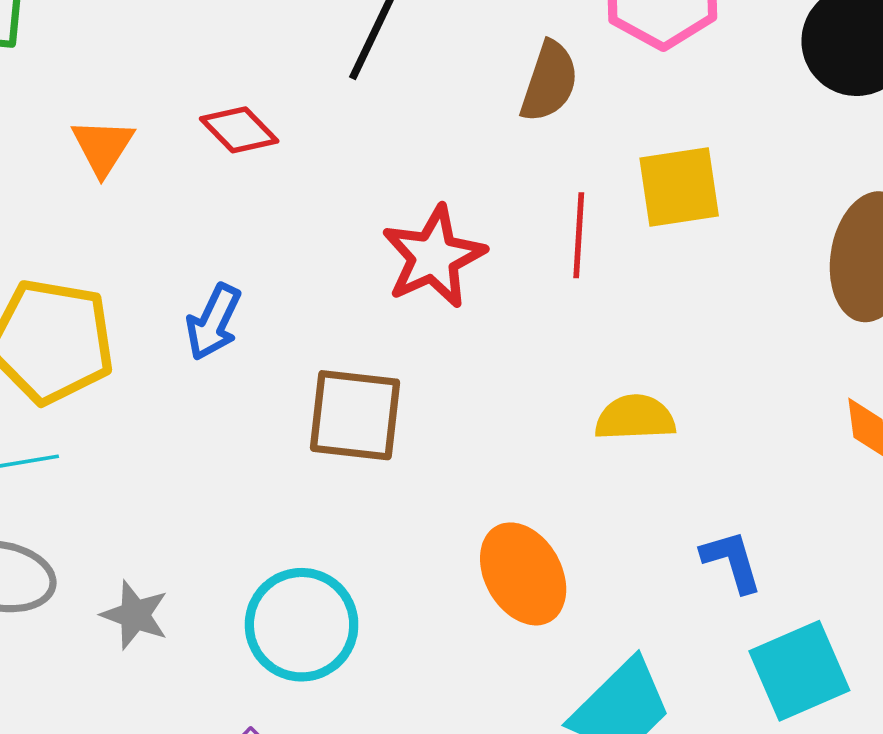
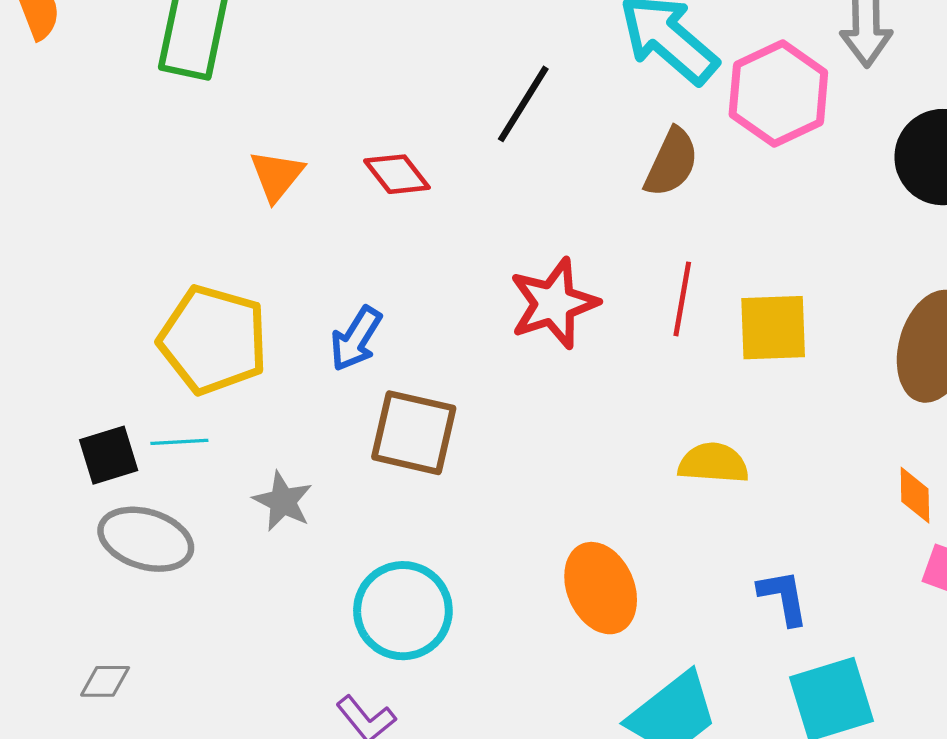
yellow square: (679, 187) -> (773, 328), moved
brown square: (355, 415) -> (414, 433), moved
gray star: (135, 615) -> (283, 501), moved

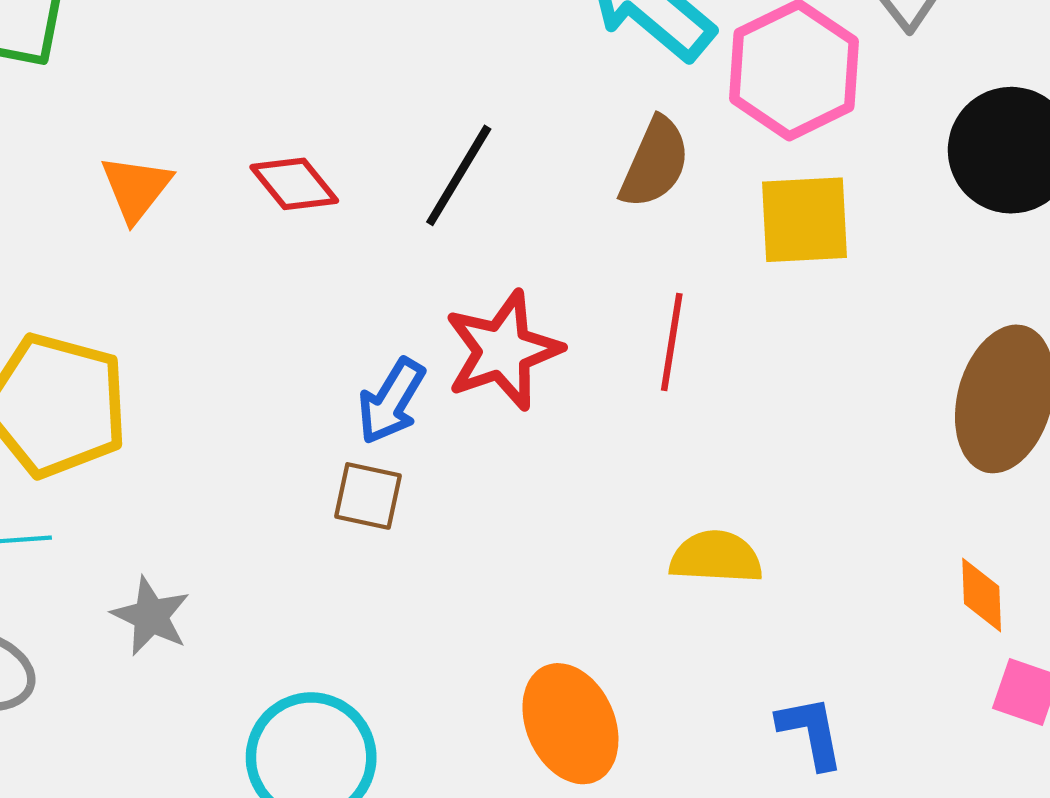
black line: (523, 104) -> (459, 175), moved
yellow square: (773, 328) -> (805, 220), moved
blue arrow: (356, 339) -> (391, 401), moved
brown square: (414, 433) -> (368, 496), moved, size x0.6

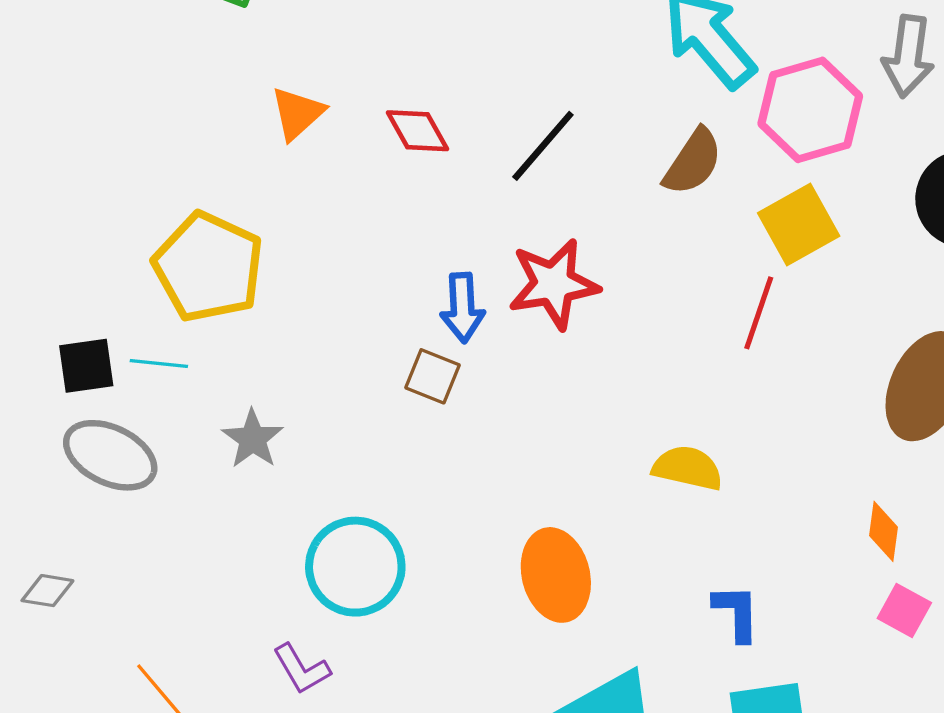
yellow square: (805, 220) -> (799, 224), turned -36
red line: (672, 342) -> (759, 313), moved
blue arrow: (391, 401) -> (462, 308), turned -44

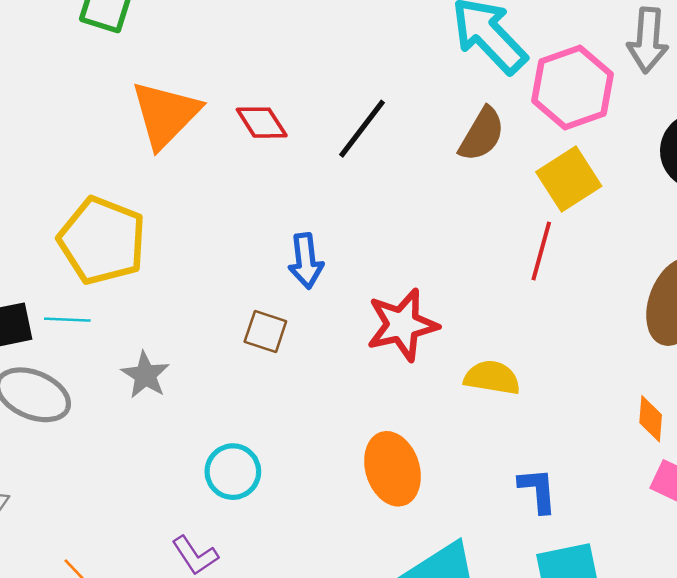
orange triangle: (297, 113) -> (165, 114), size x1.6
red star: (554, 284) -> (402, 325), moved
brown square: (433, 376) -> (265, 331), moved
cyan circle: (355, 567) -> (233, 472), size x0.7

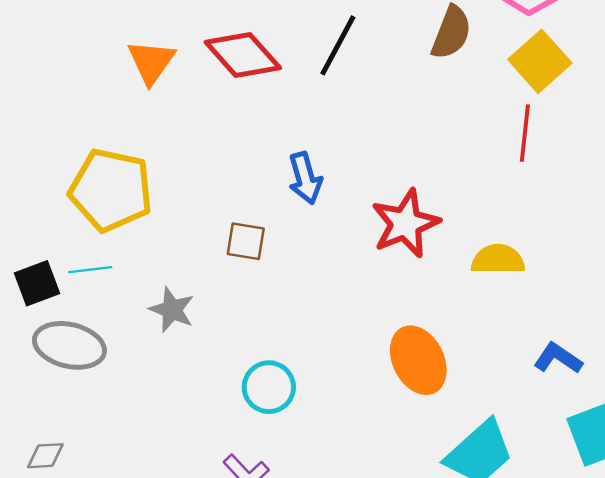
orange triangle: (165, 114) -> (151, 62), size x0.7
red diamond: (262, 123) -> (243, 55), size x1.5
brown square: (265, 331) -> (246, 241), moved
blue L-shape: (538, 490) -> (558, 358), turned -42

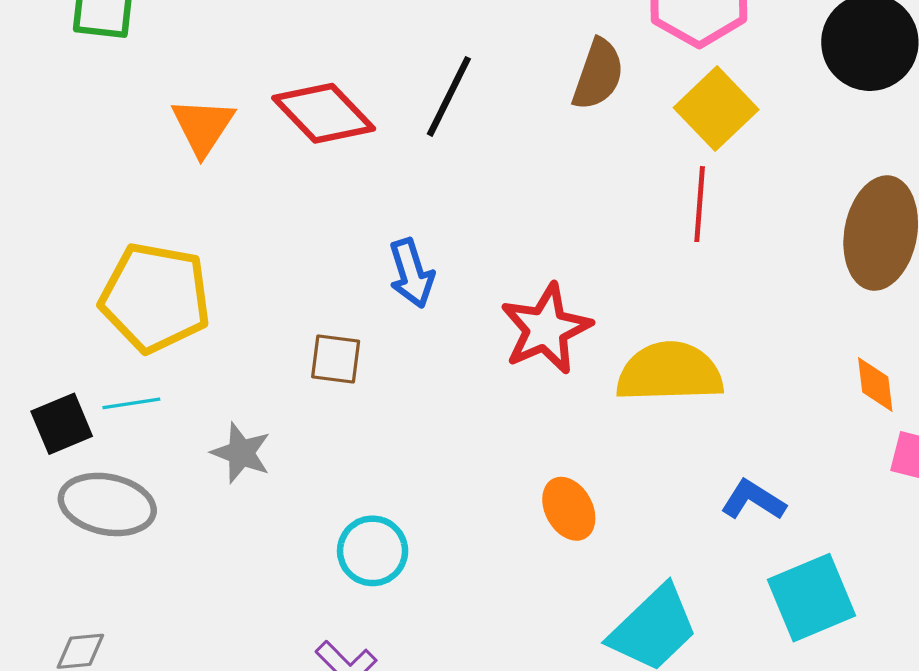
yellow semicircle: (498, 259) -> (670, 372), size x1.5
orange ellipse: (418, 360) -> (569, 509), size x0.7

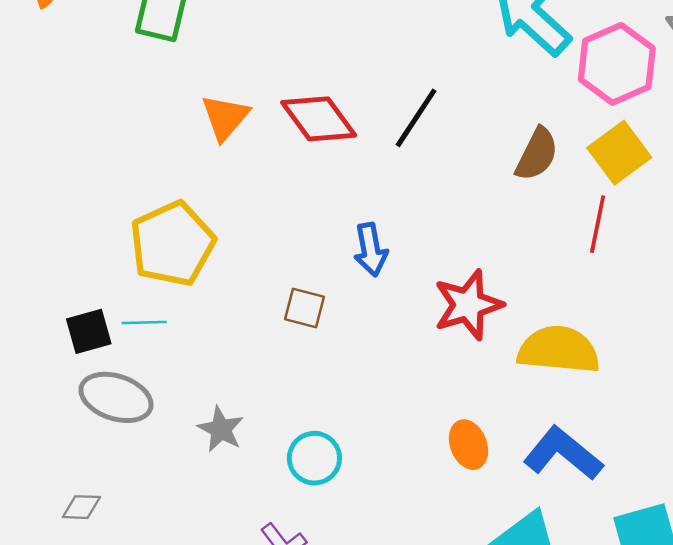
brown semicircle: (598, 74) -> (537, 154), moved
yellow pentagon: (155, 298) -> (172, 244), turned 30
gray star: (241, 453) -> (221, 429), moved
blue L-shape: (753, 500) -> (563, 454), moved, size x1.6

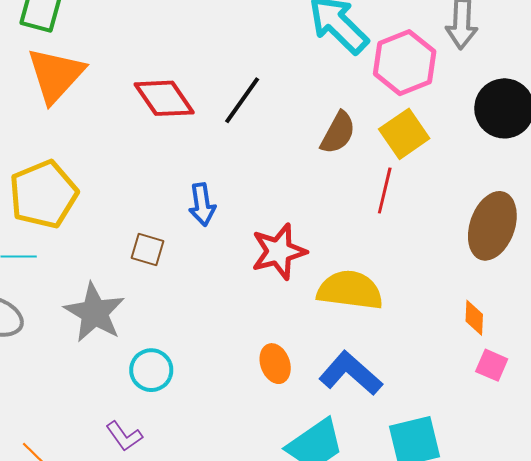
orange triangle: (225, 117) -> (56, 75), moved, size x1.5
gray star: (221, 429) -> (94, 313), moved, size x1.6

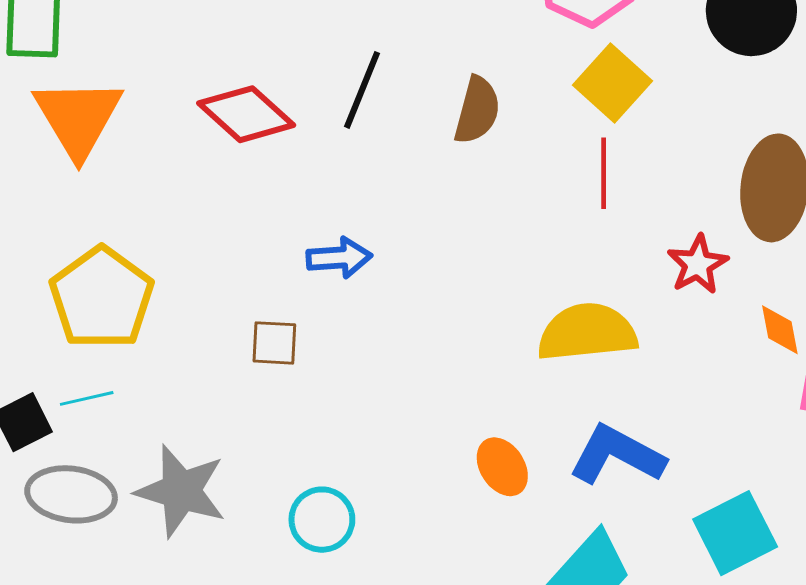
brown semicircle: (338, 133) -> (477, 110), moved
blue arrow: (202, 205) -> (339, 258), turned -72
red star: (279, 252) -> (698, 264), moved, size x0.7
gray star: (94, 313) -> (181, 491), moved

